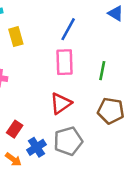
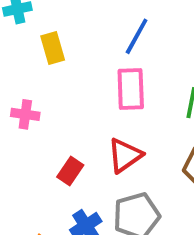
red rectangle: (15, 129) -> (70, 171), moved

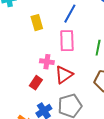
yellow rectangle: (53, 48) -> (37, 23), moved
pink cross: (25, 114) -> (47, 62), moved

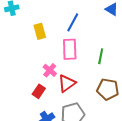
pink cross: (47, 62) -> (50, 70), turned 32

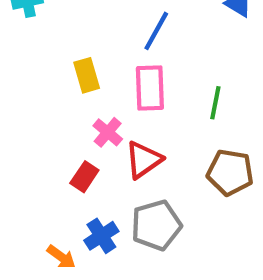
yellow rectangle: (40, 31) -> (87, 75), moved

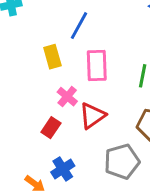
blue line: (156, 31) -> (79, 26), moved
gray pentagon: (156, 225) -> (122, 162), moved

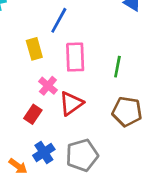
gray pentagon: (122, 162) -> (82, 155), moved

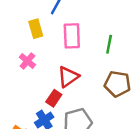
pink cross: (48, 86) -> (27, 61), moved
red rectangle: (33, 114) -> (54, 98), moved

